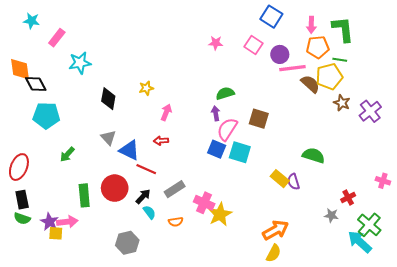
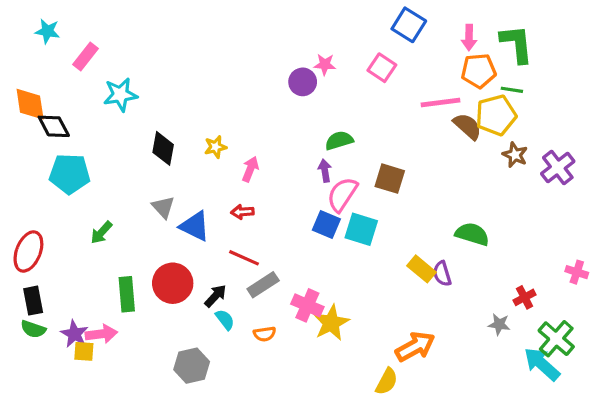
purple circle: (280, 54) -> (303, 82), moved
yellow star: (146, 88) -> (215, 147), moved
red line: (146, 169) -> (244, 258), moved
yellow semicircle: (273, 253) -> (387, 381), moved

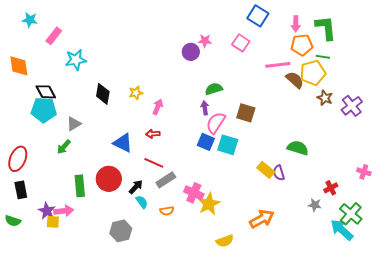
black diamond: (54, 126) -> (46, 92), moved
gray triangle: (163, 207) -> (74, 124), moved, turned 42
green semicircle: (33, 329) -> (13, 221), moved
yellow semicircle: (387, 381) -> (225, 241), moved, turned 42

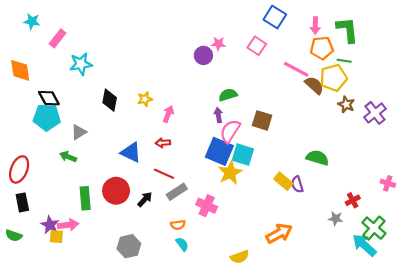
pink line: (278, 65) -> (296, 69), turned 35
blue square: (206, 142) -> (219, 151), size x1.5
green arrow: (64, 147) -> (68, 157), turned 70
cyan semicircle: (142, 202) -> (182, 244), moved
yellow star: (209, 204) -> (230, 173), moved

